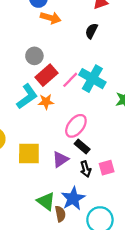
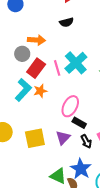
orange arrow: (51, 18) -> (36, 40), moved
black semicircle: (91, 31) -> (67, 22), turned -120
cyan cross: (92, 79) -> (76, 63), turned 30
pink line: (70, 80) -> (57, 68), turned -49

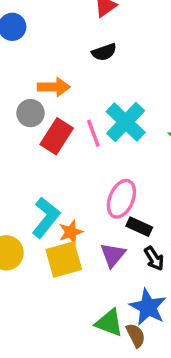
cyan L-shape: (23, 90) -> (46, 217), moved
orange star: (40, 91) -> (71, 232), moved

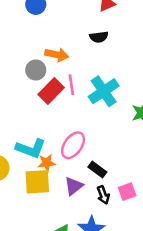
pink line: (93, 133) -> (71, 85), moved
pink ellipse: (121, 199) -> (73, 145), moved
cyan L-shape: (46, 217) -> (31, 148), turned 60

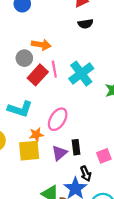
black semicircle: (99, 37) -> (86, 24), moved
cyan L-shape: (31, 148) -> (20, 109), moved
black rectangle: (97, 170) -> (76, 147), moved, turned 48
black arrow: (103, 195) -> (86, 174), moved

